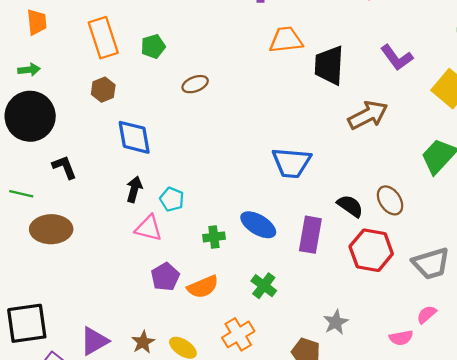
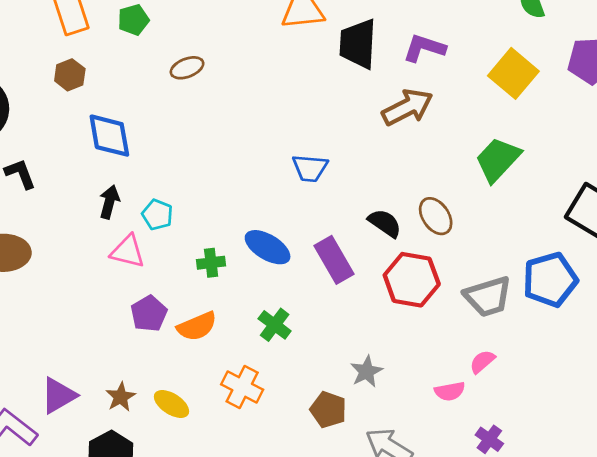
purple L-shape: (397, 58) -> (424, 48), moved, turned 144
blue trapezoid: (291, 163) -> (310, 168), size x0.7
purple rectangle: (310, 235) -> (334, 260), turned -40
orange cross: (238, 334) -> (242, 387), turned -32

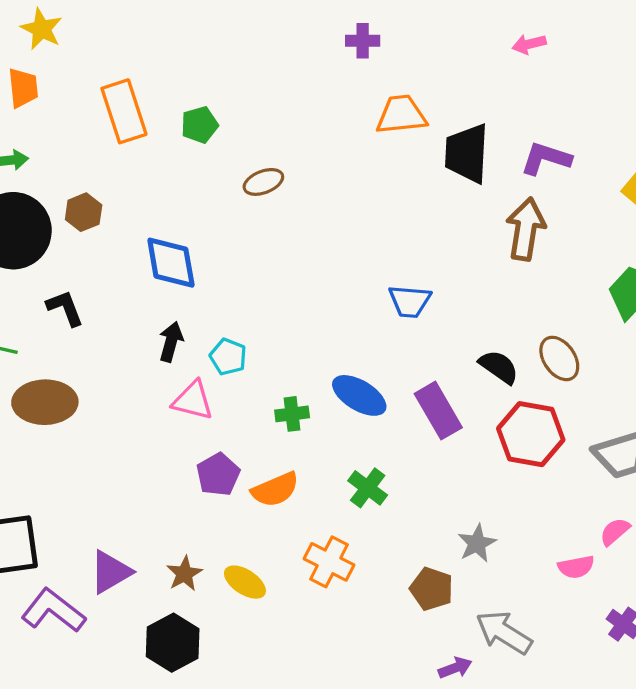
brown hexagon: (70, 75) -> (84, 212), moved
brown arrow: (407, 107) -> (526, 229), turned -54

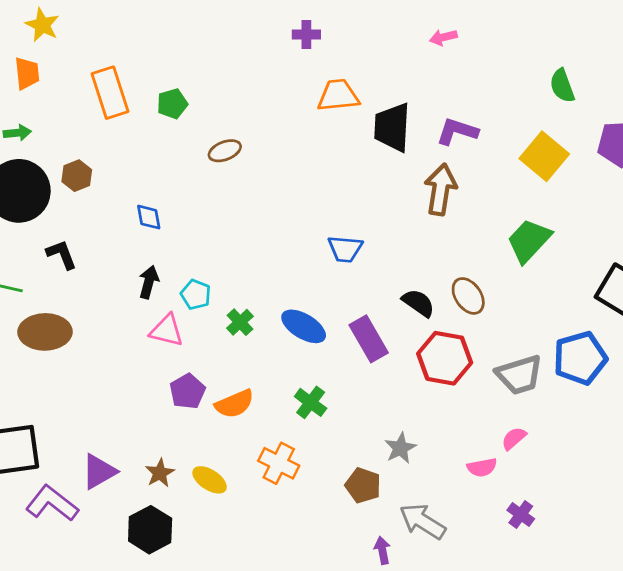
blue diamond: (171, 263) -> (149, 217), size x0.6
green cross: (292, 414) -> (240, 322), moved, turned -36
purple arrow: (455, 668) -> (382, 550), turned -80

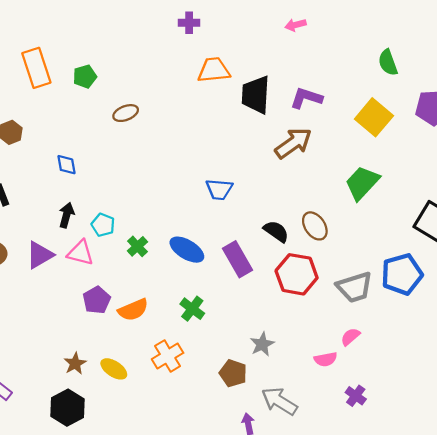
brown arrow: (441, 189) -> (293, 143), turned 45
orange cross: (279, 463) -> (168, 356), turned 32
purple triangle: (99, 472) -> (40, 255), moved

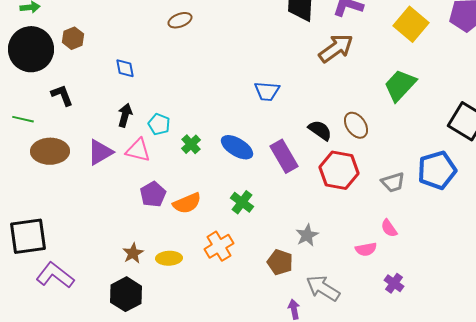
gray trapezoid: (355, 287) -> (393, 182), size x0.7
pink semicircle: (350, 337) -> (389, 228), turned -84
yellow ellipse: (114, 369) -> (169, 258), turned -35

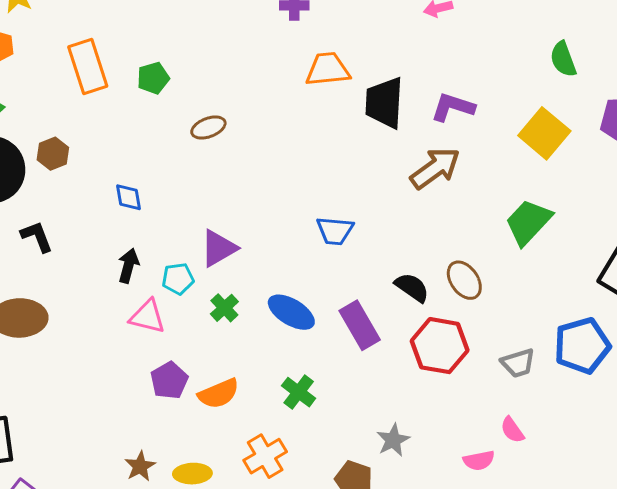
cyan pentagon: (159, 124) -> (178, 279), turned -30
purple triangle: (100, 152) -> (219, 248), moved

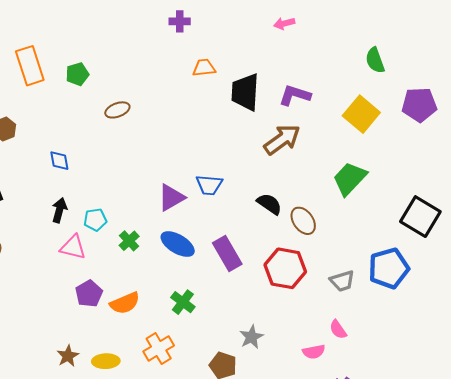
orange trapezoid: (328, 69) -> (204, 68), size x0.7
purple triangle: (219, 248) -> (171, 198), moved
black semicircle: (412, 287) -> (269, 204), moved

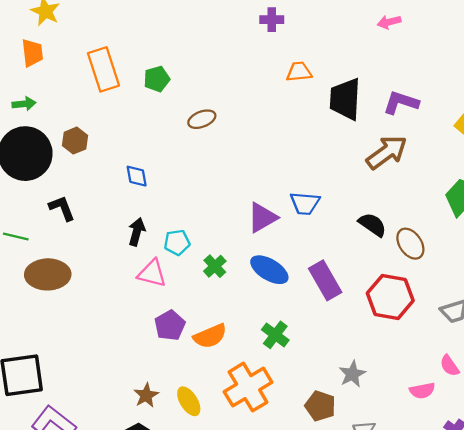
orange cross: (159, 349) -> (248, 387), size x1.4
yellow ellipse: (106, 361) -> (189, 401), turned 60

